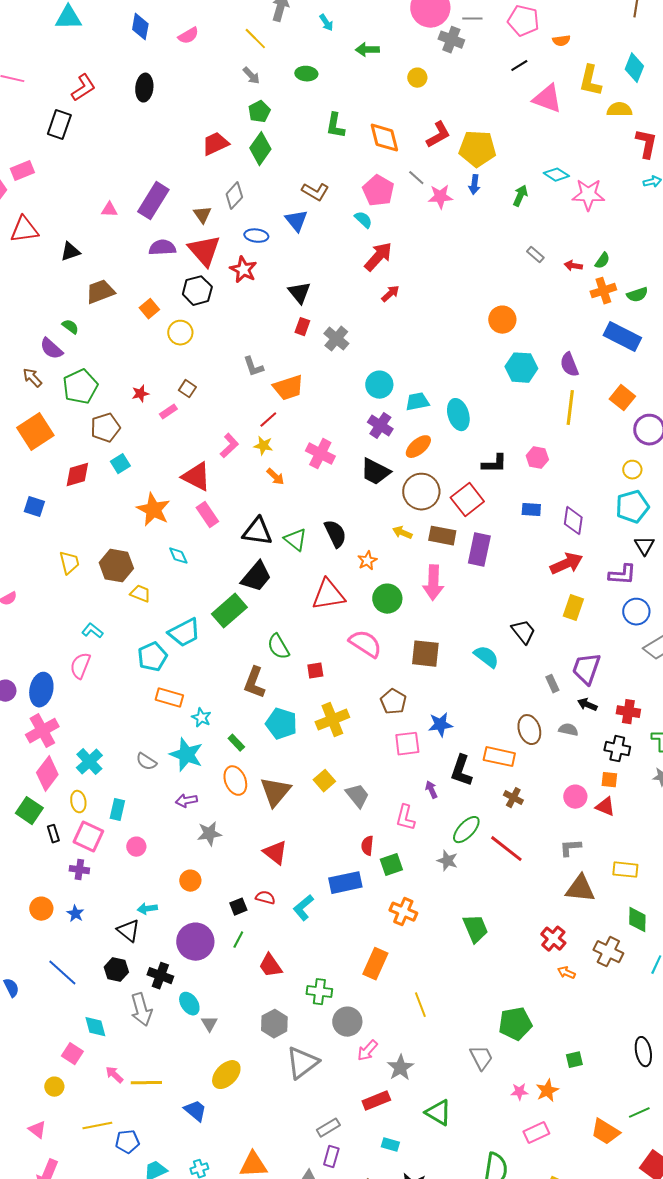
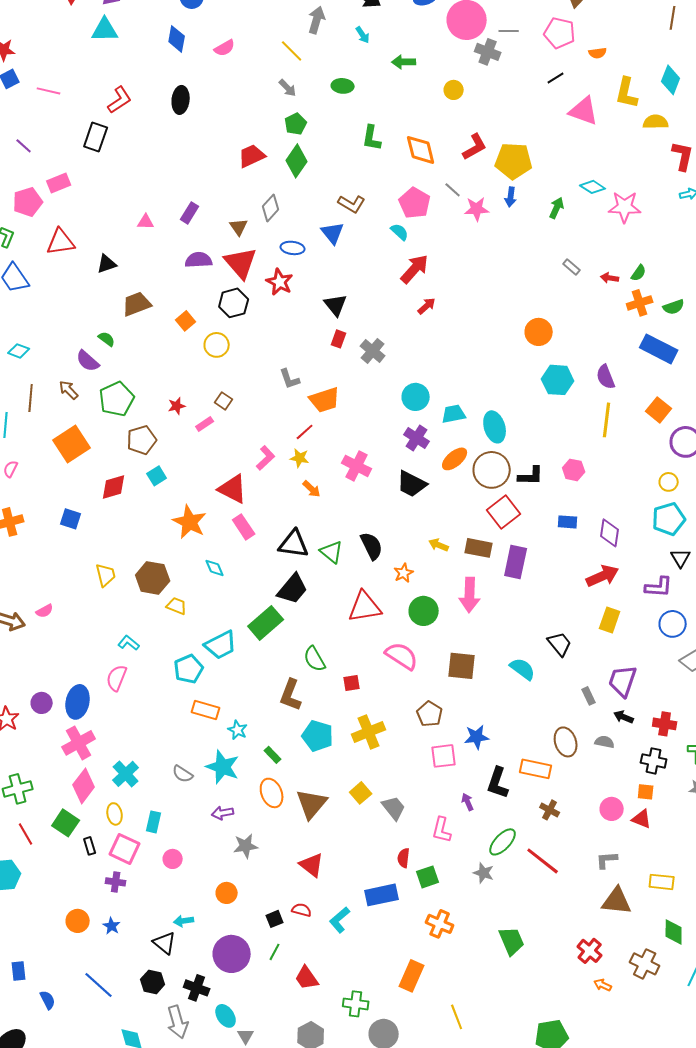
purple rectangle: (153, 201) -> (190, 213), size x0.6
brown circle: (421, 492) -> (492, 470), moved

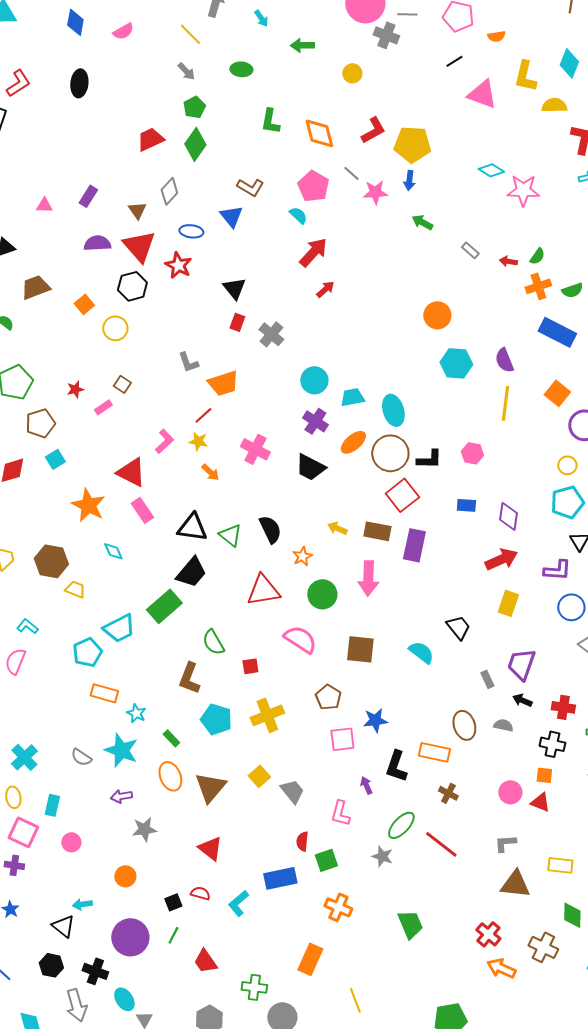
green arrow: (557, 208) -> (422, 222), moved, turned -85
orange arrow: (603, 985) -> (501, 968), size x1.6

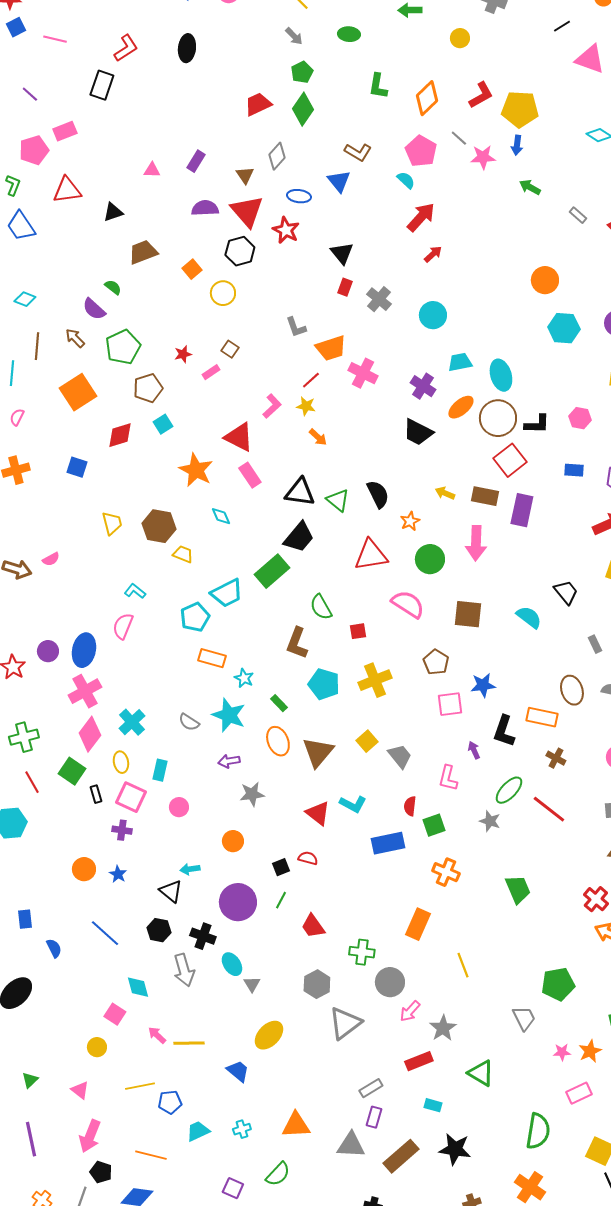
orange diamond: (319, 133) -> (427, 98), turned 60
cyan circle: (314, 380) -> (433, 315), moved
pink cross: (255, 449) -> (363, 373), moved
cyan L-shape: (238, 903) -> (353, 804), moved, turned -112

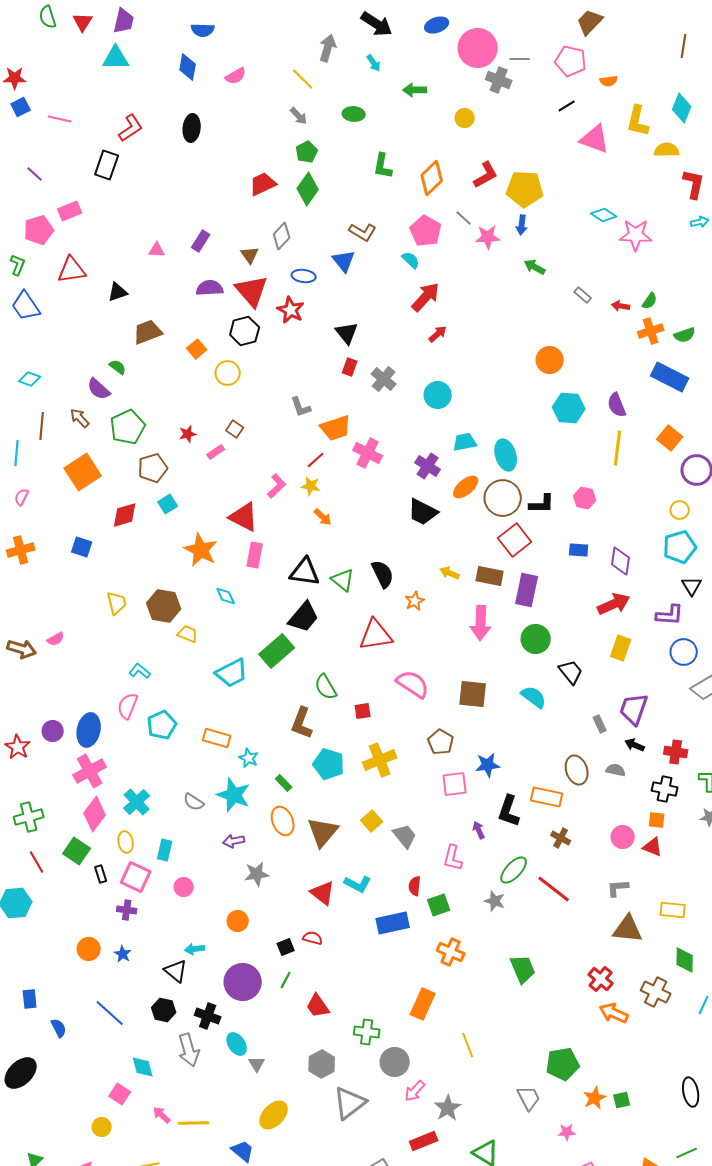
pink rectangle: (250, 475) -> (255, 555), turned 45
green circle: (430, 559) -> (536, 639), moved
cyan pentagon: (195, 617) -> (162, 725), moved
orange star: (590, 1051) -> (595, 1098), moved

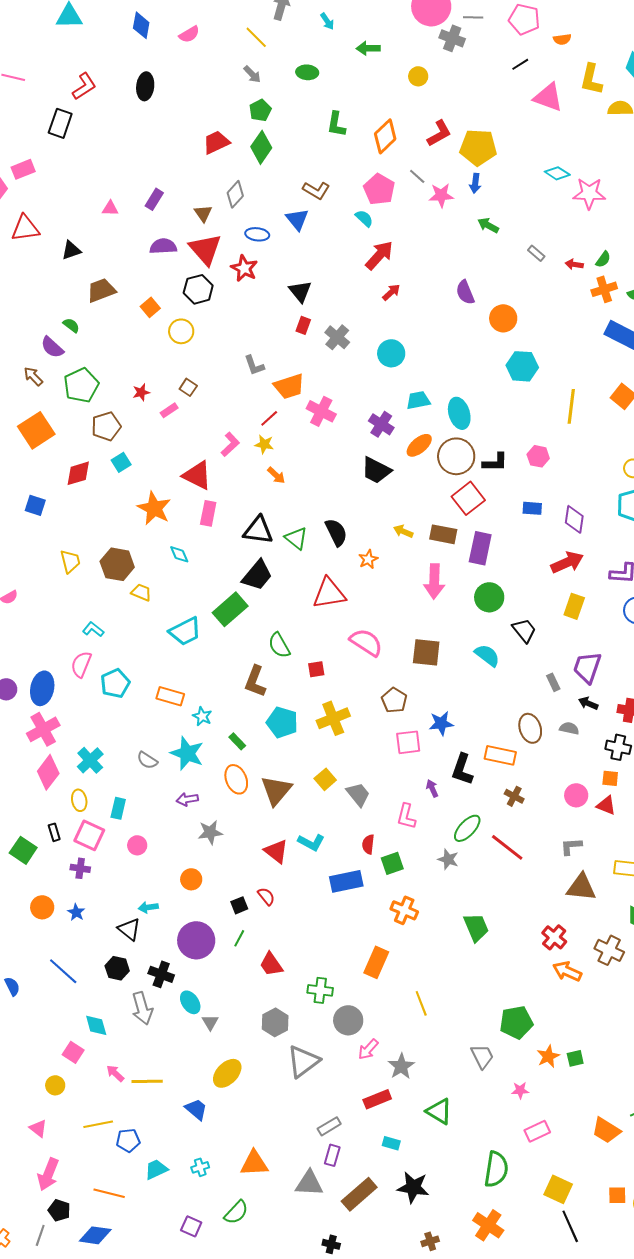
purple semicircle: (617, 405) -> (465, 292), moved
green square: (77, 851) -> (23, 850), moved
red semicircle: (313, 938) -> (266, 896), turned 36

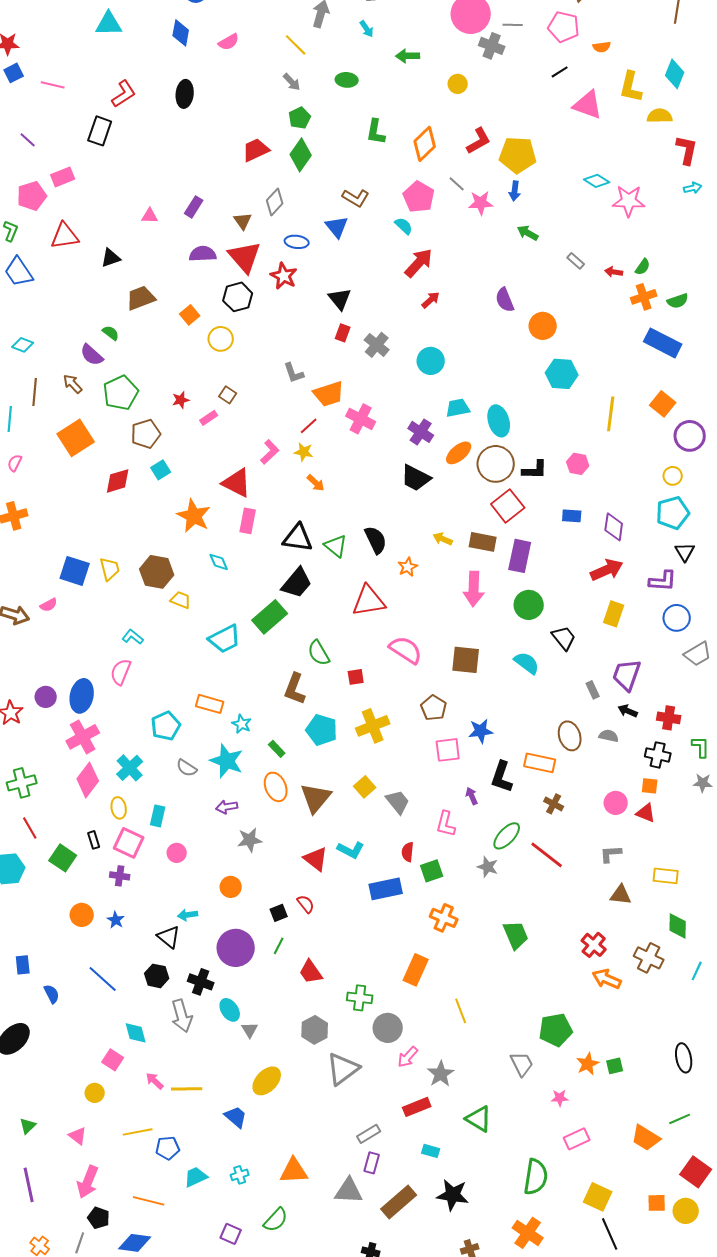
blue square: (35, 505) -> (75, 571), moved, size x1.4
cyan pentagon: (115, 683) -> (166, 726), moved
brown triangle: (581, 887) -> (621, 895), size x0.7

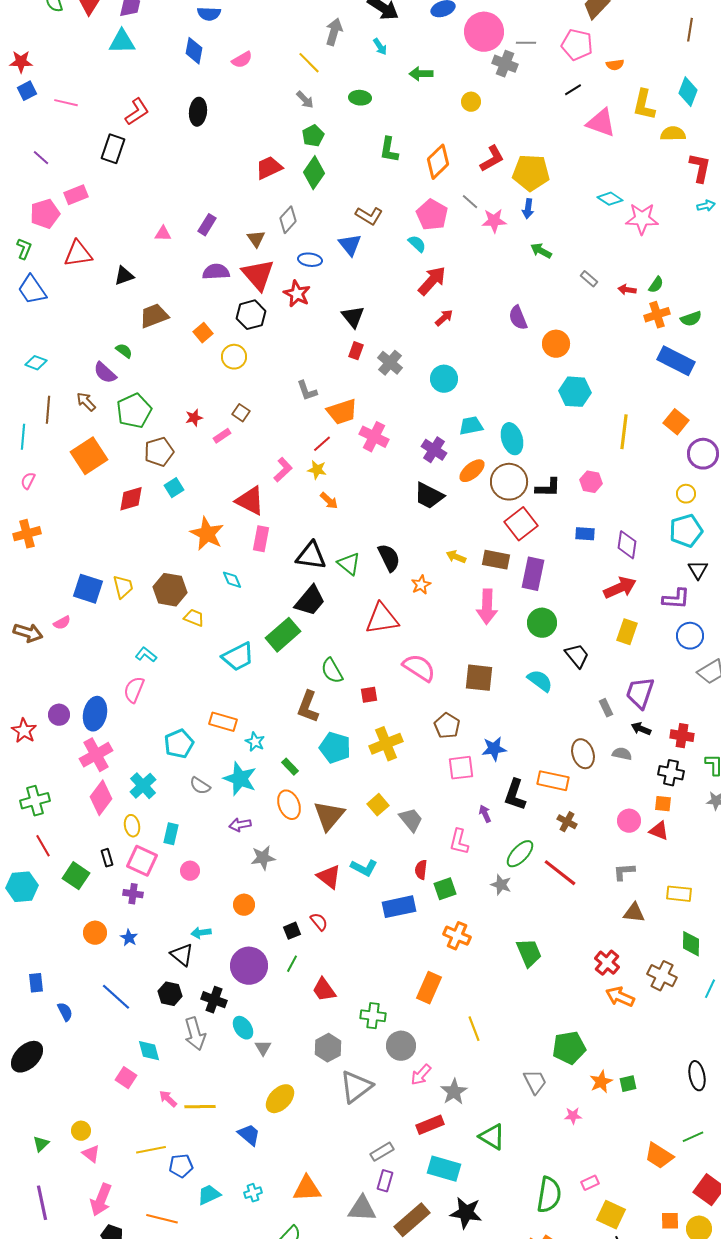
yellow circle: (95, 1093) -> (81, 1131), moved
pink rectangle: (577, 1139) -> (590, 1183), moved, size x0.7
cyan rectangle: (431, 1151) -> (444, 1169), size x1.8

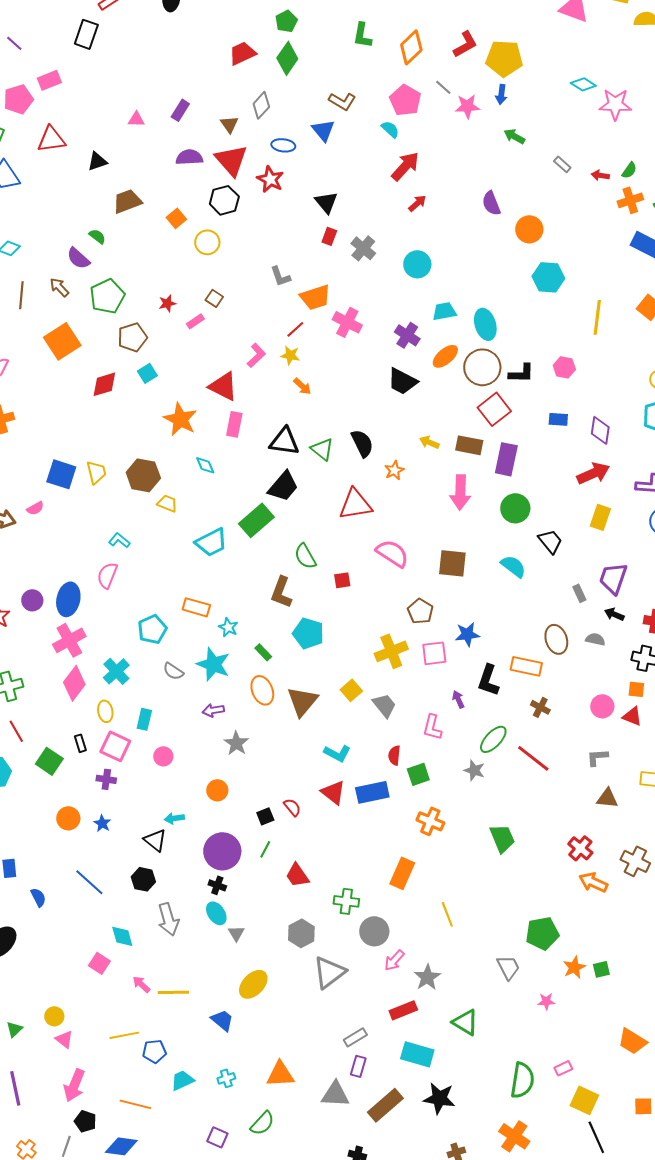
yellow cross: (386, 744) -> (391, 651), moved
gray star: (263, 858) -> (236, 743), turned -30
red triangle: (329, 877) -> (333, 792), moved
black cross: (214, 1000) -> (217, 885), moved, size x0.7

